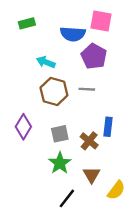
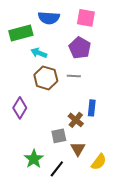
green rectangle: (27, 23) -> (21, 33), moved, size x1.6
blue semicircle: (73, 34) -> (49, 18), moved
gray square: (60, 134) -> (59, 136), moved
green star: (60, 163) -> (34, 159), moved

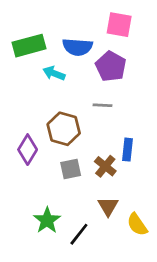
blue semicircle: (49, 18) -> (78, 47), moved
brown hexagon: (46, 78) -> (64, 129), moved
gray square: (59, 136) -> (71, 169), moved
yellow semicircle: (99, 162) -> (137, 224), turned 108

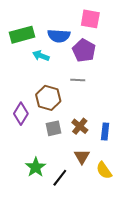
blue rectangle: (127, 150) -> (105, 131), moved

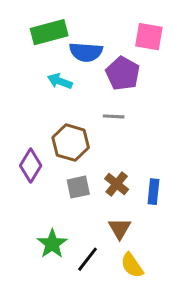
pink square: (90, 19) -> (149, 37), moved
green rectangle: (22, 35) -> (49, 32), moved
yellow semicircle: (104, 170) -> (132, 265), moved

